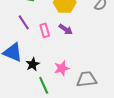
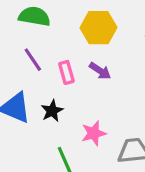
black star: (33, 64) -> (52, 111), moved

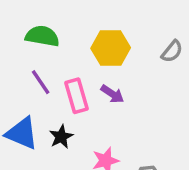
pink rectangle: (66, 72) -> (76, 96), size x1.4

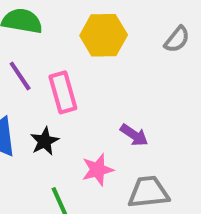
purple arrow: (112, 94) -> (134, 135), moved

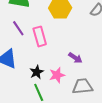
black star: (45, 141) -> (37, 72), moved

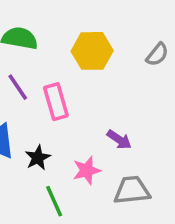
black star: (37, 72) -> (38, 158), moved

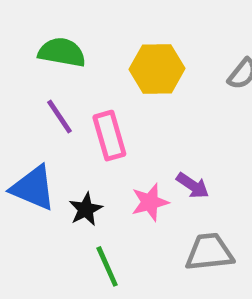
pink star: (87, 170) -> (150, 202), moved

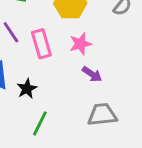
pink star: (150, 202) -> (80, 44), moved
green line: (107, 266) -> (40, 123), turned 50

